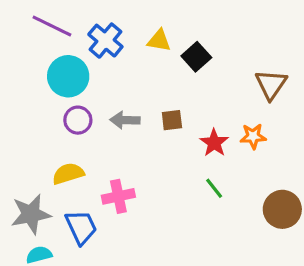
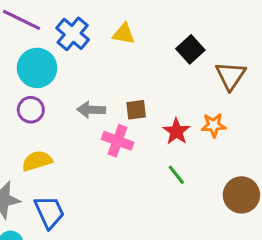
black square: (196, 57) -> (190, 49), moved
purple circle: (78, 120) -> (31, 110), moved
pink cross: (118, 196) -> (118, 141), moved, turned 32

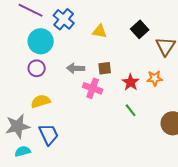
yellow triangle: (124, 34) -> (100, 31), moved

